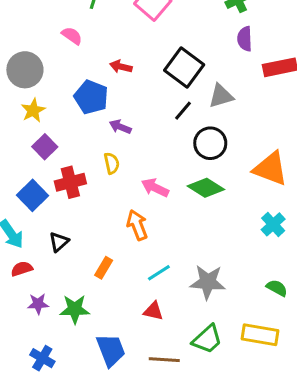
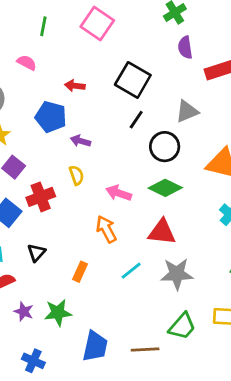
gray triangle: (221, 96) -> (187, 111), moved
purple star: (38, 304) -> (24, 312), turned 30
red triangle: (153, 311) -> (162, 232), moved, size x1.5
blue trapezoid: (111, 350) -> (95, 346), turned 40

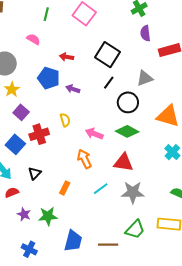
purple arrow: (80, 141) -> (73, 89), moved

